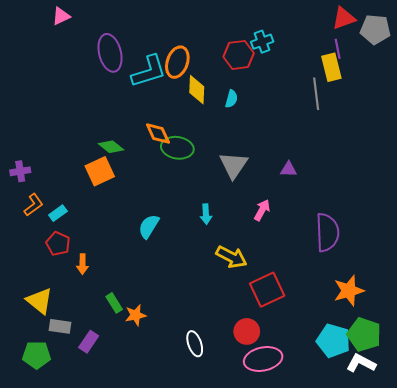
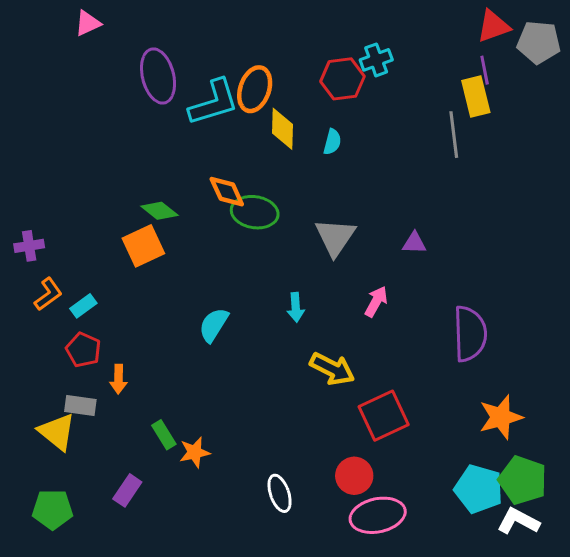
gray rectangle: (60, 326) -> (80, 405), moved

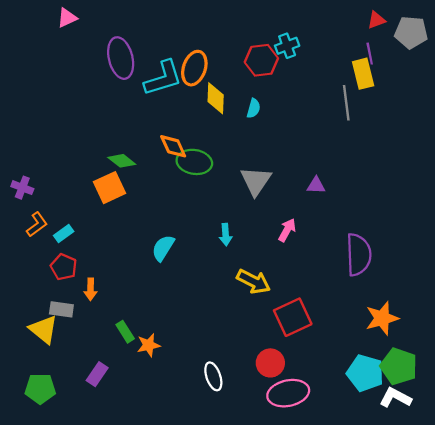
red triangle: (493, 26) -> (376, 20), size x0.7
purple cross: (29, 246) -> (22, 188), turned 30

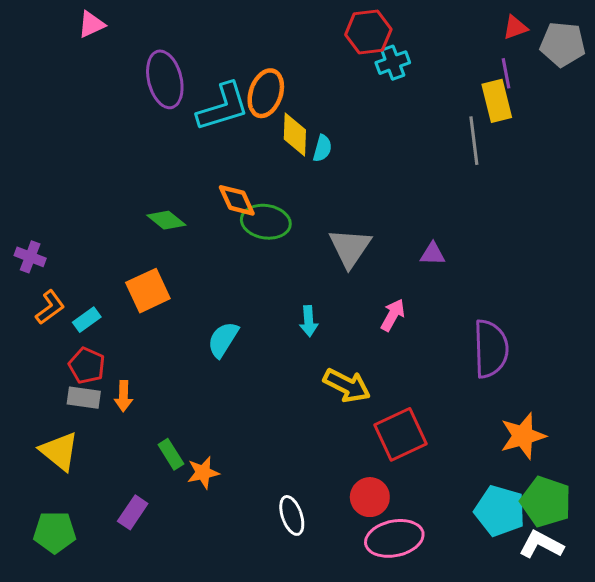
red hexagon: (261, 60) -> (368, 32), moved
cyan semicircle: (254, 108) -> (322, 148), moved
orange square: (109, 188) -> (148, 291), moved
gray rectangle: (61, 309) -> (84, 398), moved

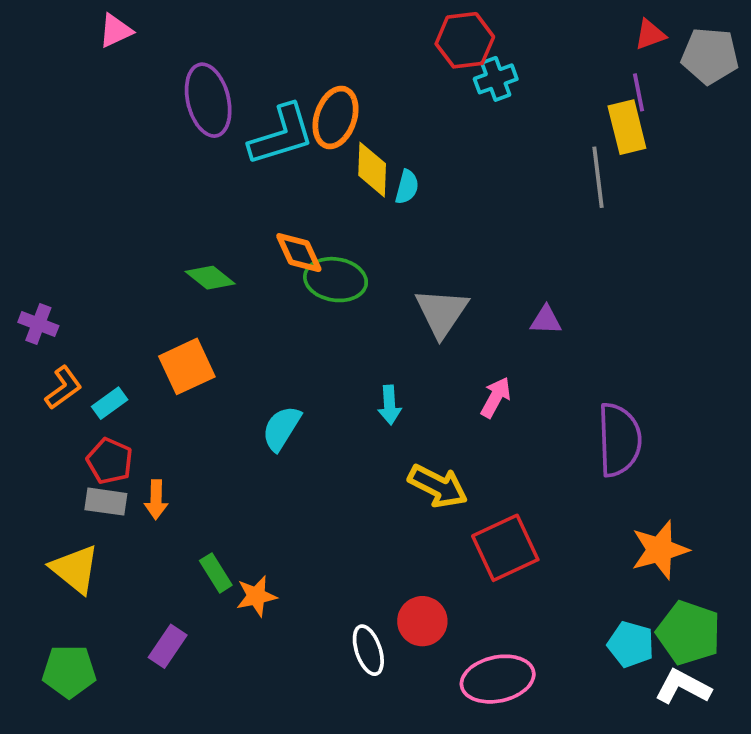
red circle: (370, 497) -> (422, 621), moved
cyan pentagon: (500, 511) -> (631, 644), size x0.7

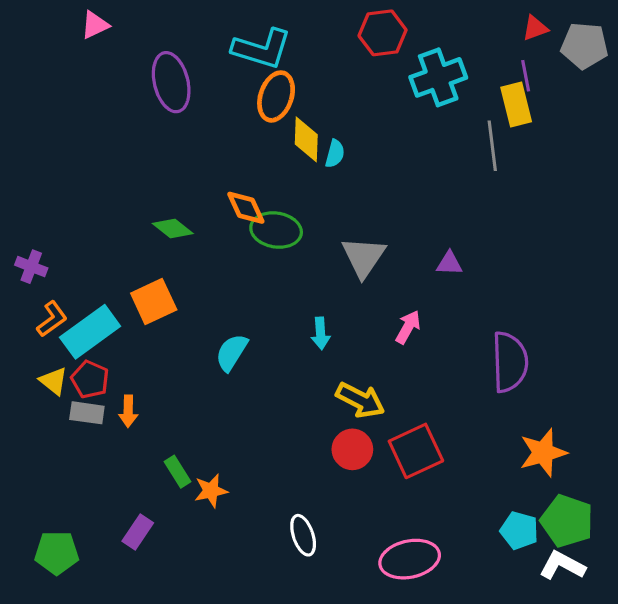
cyan cross: (496, 79) -> (438, 77), moved, size x1.6
cyan L-shape: (281, 135) -> (262, 49), moved, turned 34
cyan rectangle: (110, 403) -> (90, 332), size x2.0
yellow triangle: (75, 569) -> (54, 381), moved, size x0.7
red circle: (422, 621) -> (352, 449), moved

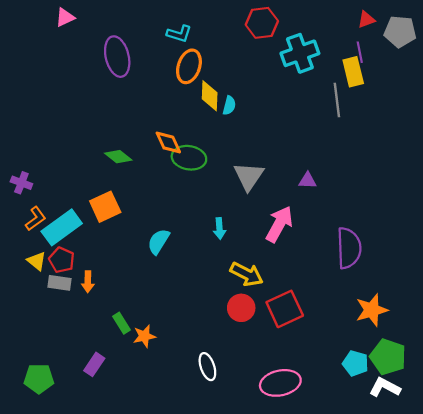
cyan L-shape: (262, 49) -> (179, 34), size x0.6
pink arrow: (408, 327) -> (279, 224), size x1.6

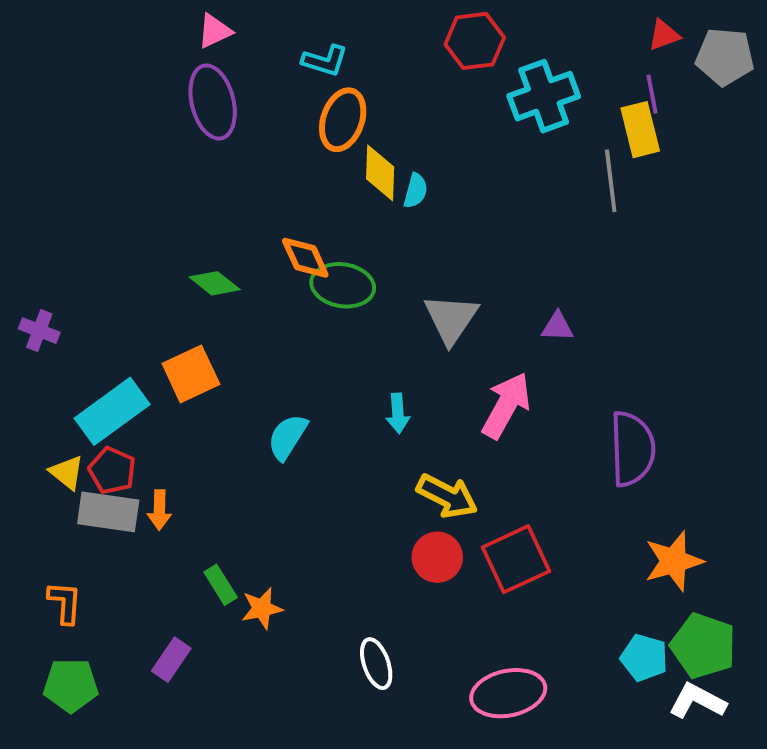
pink triangle: (65, 17) -> (215, 31), moved
orange L-shape: (36, 219) -> (65, 602), moved, turned -50
gray rectangle: (60, 283) -> (108, 512), size x1.4

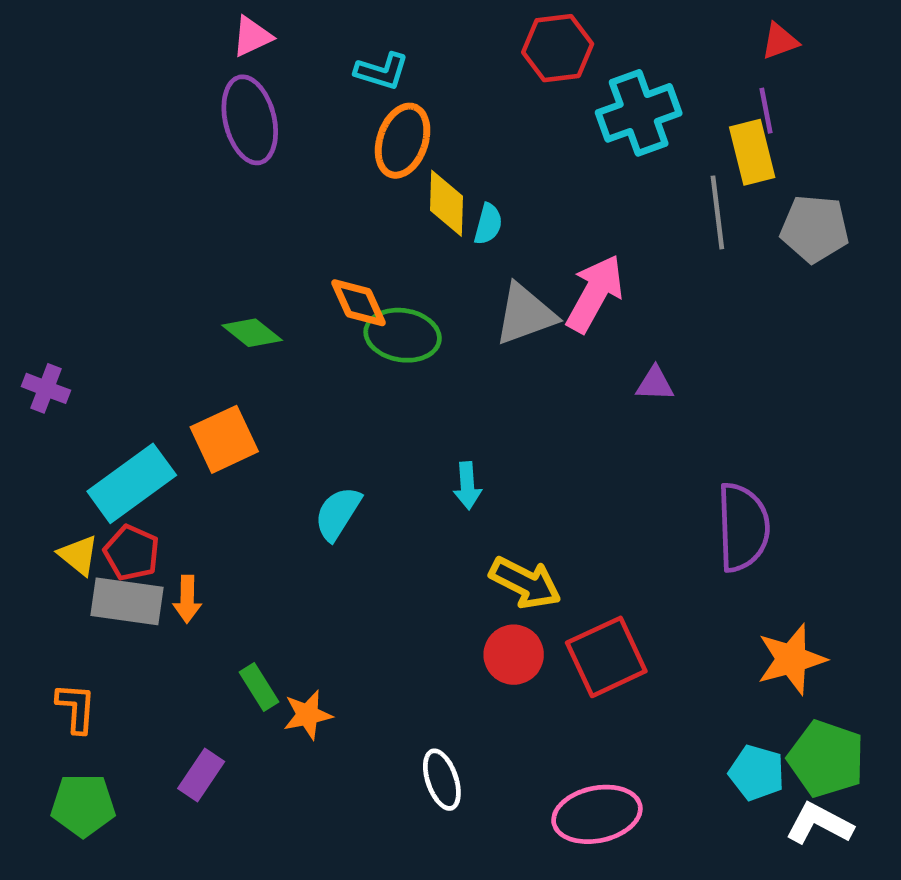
gray pentagon: (725, 57) -> (815, 229), moved
gray triangle: (451, 319) -> (525, 314), moved, turned 36
pink arrow: (506, 405) -> (595, 293), moved

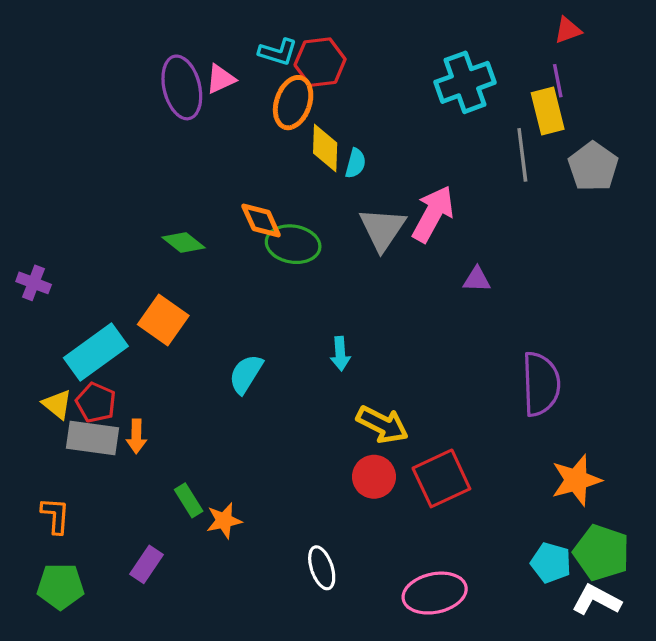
pink triangle: (252, 37) -> (221, 79), moved
red hexagon: (558, 48) -> (320, 62), moved
gray pentagon: (815, 229) -> (593, 167), turned 30
gray triangle: (525, 314) -> (382, 229), turned -36
orange square: (224, 439) -> (163, 320), turned -30

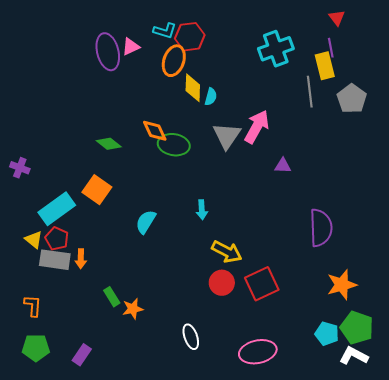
red triangle: (568, 30) -> (337, 18), turned -48
purple rectangle: (146, 564) -> (82, 355), moved

